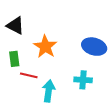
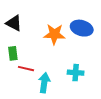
orange star: (45, 47) -> (54, 34), moved, turned -30
blue ellipse: (94, 47) -> (82, 28), moved

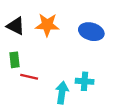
orange star: (54, 34) -> (47, 25), moved
cyan arrow: (44, 83) -> (62, 93), moved

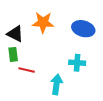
black triangle: (16, 26) -> (15, 34), moved
cyan cross: (85, 81) -> (77, 63), moved

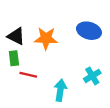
orange star: (43, 22) -> (46, 38), moved
cyan cross: (77, 63) -> (92, 76), moved, turned -35

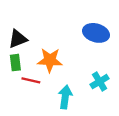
black triangle: (16, 36) -> (18, 39), turned -48
orange star: (46, 38) -> (50, 60), moved

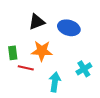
blue ellipse: (96, 33) -> (69, 28), moved
black triangle: (18, 39) -> (37, 22), moved

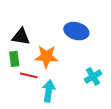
black triangle: (37, 22) -> (21, 37), moved, turned 30
cyan arrow: (55, 82) -> (49, 91), moved

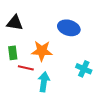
black triangle: (21, 37) -> (15, 23), moved
cyan cross: (93, 77) -> (84, 69), turned -35

